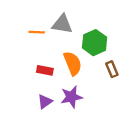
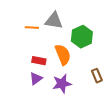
brown rectangle: (112, 69) -> (97, 76), moved
purple triangle: (45, 102) -> (36, 79), moved

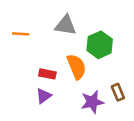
orange line: (32, 28) -> (21, 34), moved
purple star: (62, 84) -> (92, 102), moved

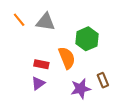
gray triangle: (66, 25) -> (46, 22), moved
orange line: (21, 34) -> (19, 20), moved, turned 48

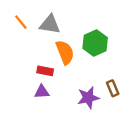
orange semicircle: (67, 58) -> (65, 52), moved
purple triangle: (38, 83) -> (42, 92), turned 32

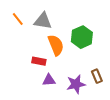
purple triangle: (42, 92) -> (49, 80), moved

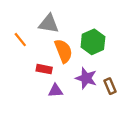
orange line: (18, 19) -> (20, 40), moved
purple star: (76, 84) -> (86, 78), moved, turned 30

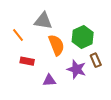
red rectangle: (44, 69) -> (27, 61), moved
brown rectangle: (110, 86) -> (96, 60), moved

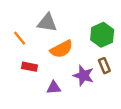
green hexagon: (83, 37) -> (102, 35), moved
orange semicircle: (56, 45) -> (61, 49), turned 85

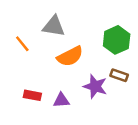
brown rectangle: (104, 66) -> (119, 75), turned -48
red rectangle: (30, 67) -> (32, 95), moved

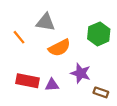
brown rectangle: (119, 75) -> (101, 92), moved
red rectangle: (32, 95) -> (28, 81), size x1.5

